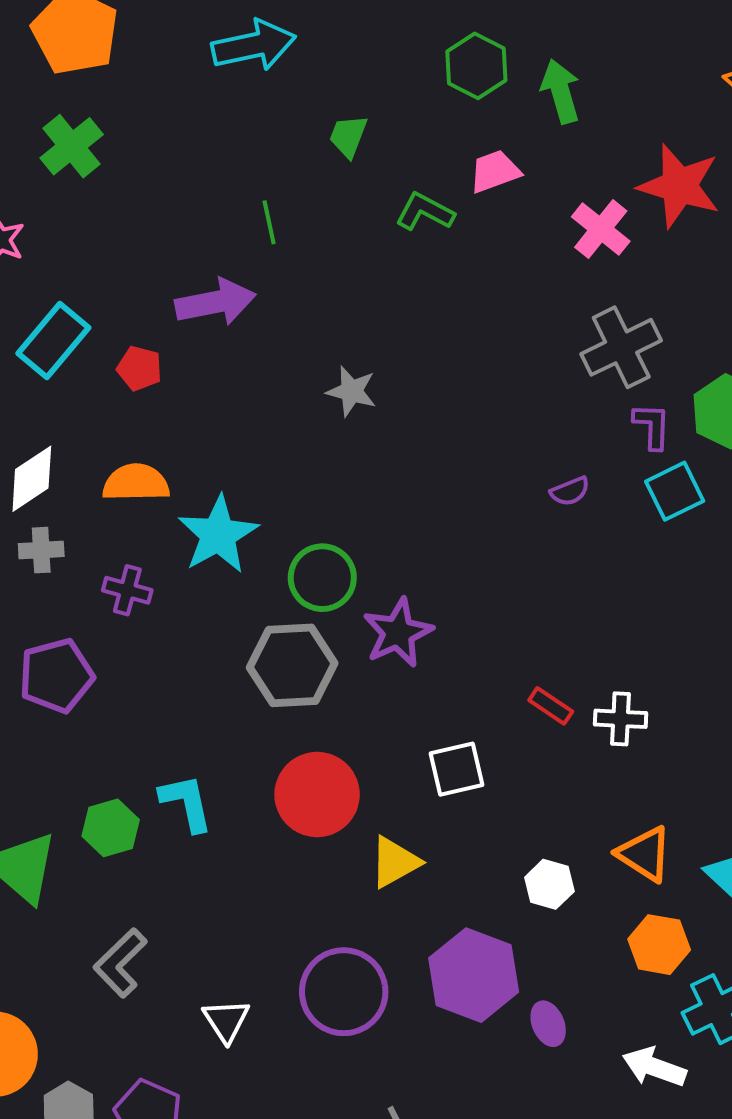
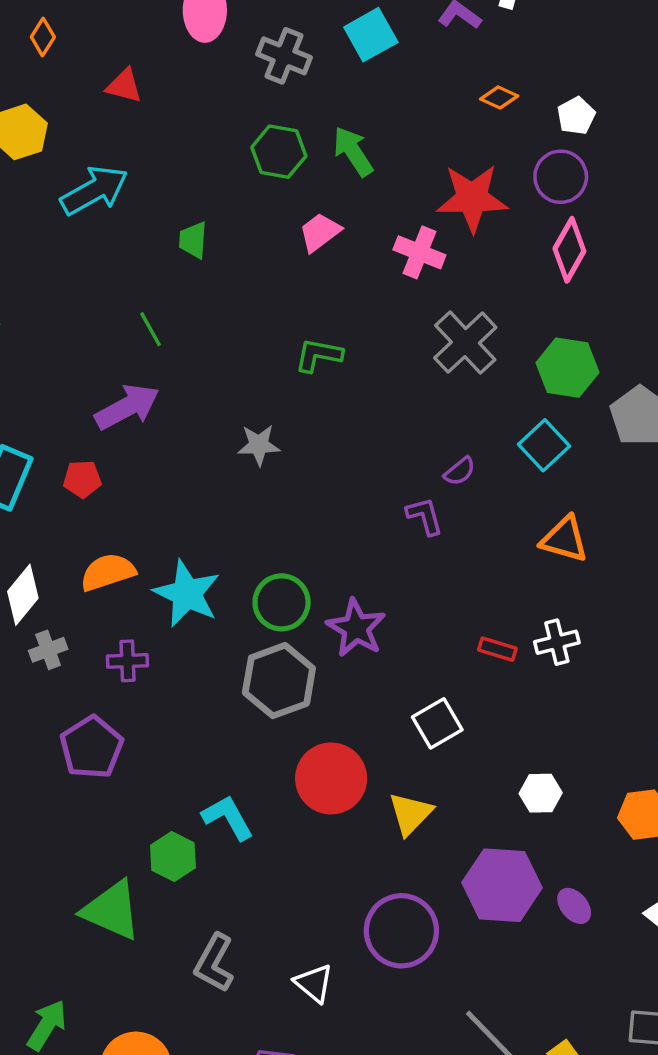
green L-shape: (425, 212) -> (318, 355), moved
purple L-shape: (652, 426) -> (425, 516), moved
orange triangle: (645, 854) -> (564, 539), moved

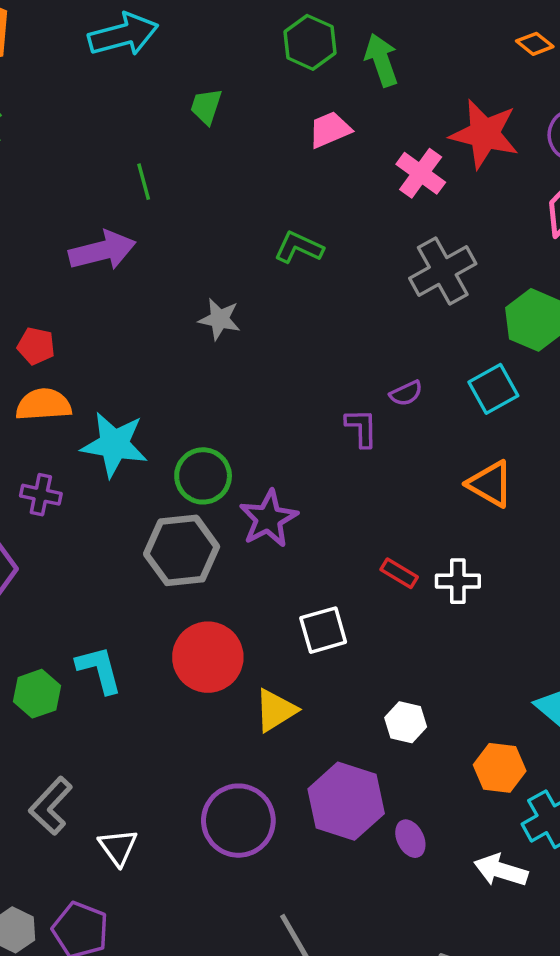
red pentagon: (82, 479) -> (36, 346), moved
cyan star: (187, 594) -> (114, 444), turned -30
white triangle: (314, 983) -> (118, 847), moved

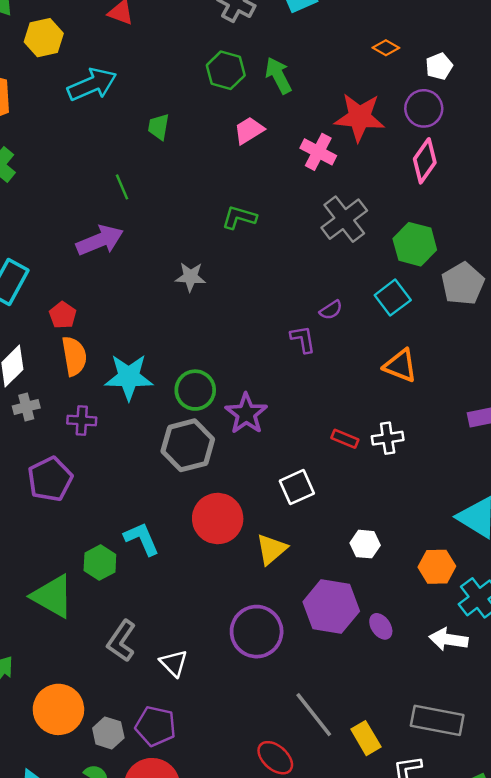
red pentagon: (36, 346) -> (63, 315), turned 30
orange semicircle: (43, 405) -> (74, 356), turned 93

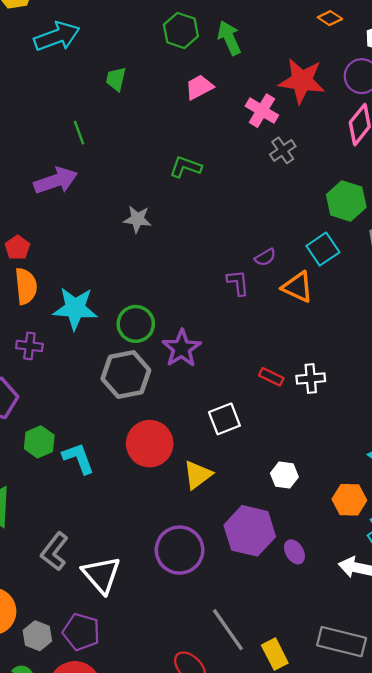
gray cross: (344, 219) -> (283, 150), moved, size x0.6
orange triangle: (400, 366) -> (298, 287), moved
green hexagon: (100, 562) -> (39, 442), moved
white triangle: (174, 663) -> (101, 575), size x1.5

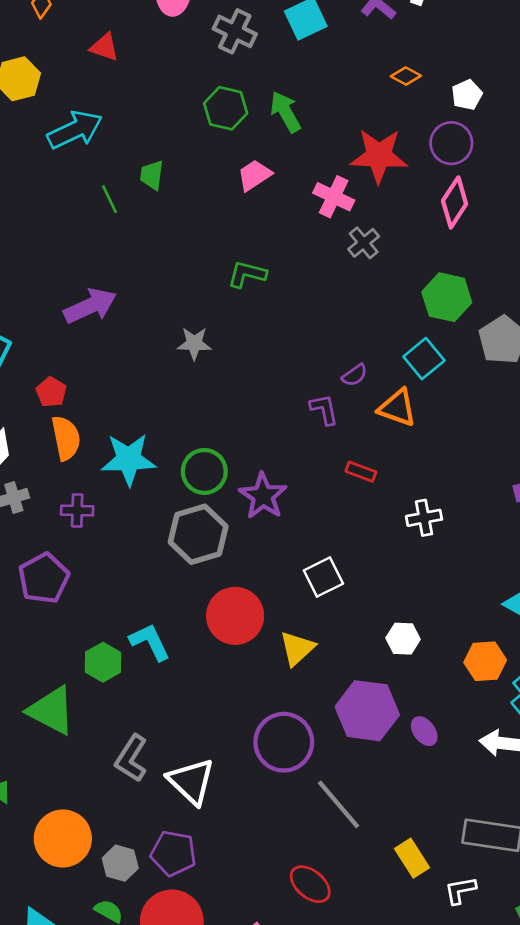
green line: (79, 133) -> (109, 199), moved
red rectangle: (271, 377) -> (361, 472), moved
green hexagon: (39, 442) -> (103, 662), moved
gray line: (228, 630) -> (339, 804), moved

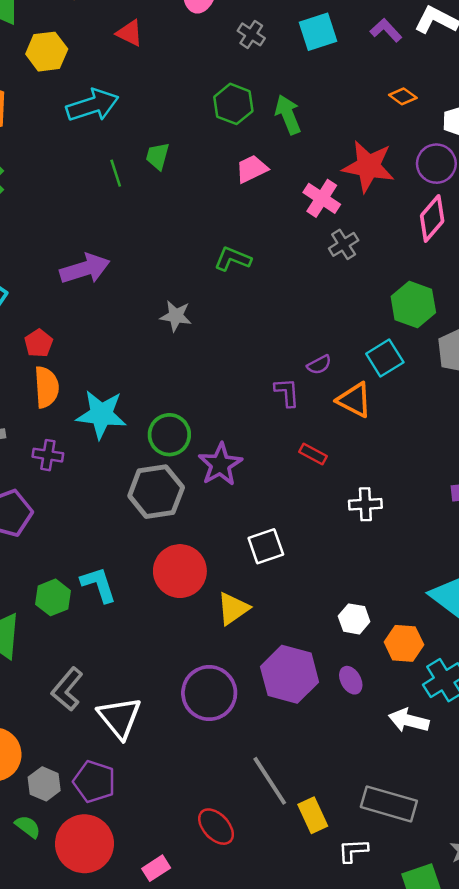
gray cross: (235, 31) -> (251, 34), size x0.7
white hexagon: (403, 639) -> (354, 619), moved
purple ellipse: (424, 731) -> (351, 680), moved
gray line: (339, 804) -> (270, 781), moved

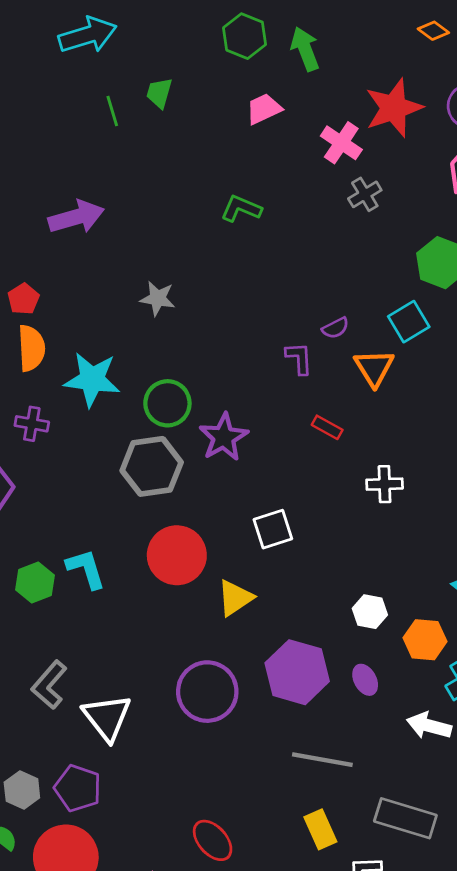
red star: (368, 166) -> (394, 108), turned -30
gray star: (176, 316) -> (158, 298), moved
orange triangle: (354, 400) -> (374, 368), turned 30
gray line: (270, 781) -> (322, 760), moved, turned -48

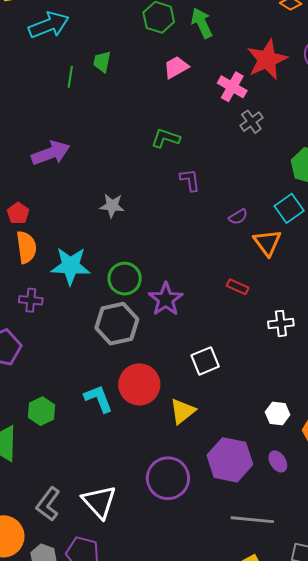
green line: (112, 111) -> (70, 77), turned 30
purple L-shape: (299, 358) -> (190, 180), moved
cyan L-shape: (86, 569) -> (98, 399), moved
gray L-shape: (49, 685) -> (48, 504), moved

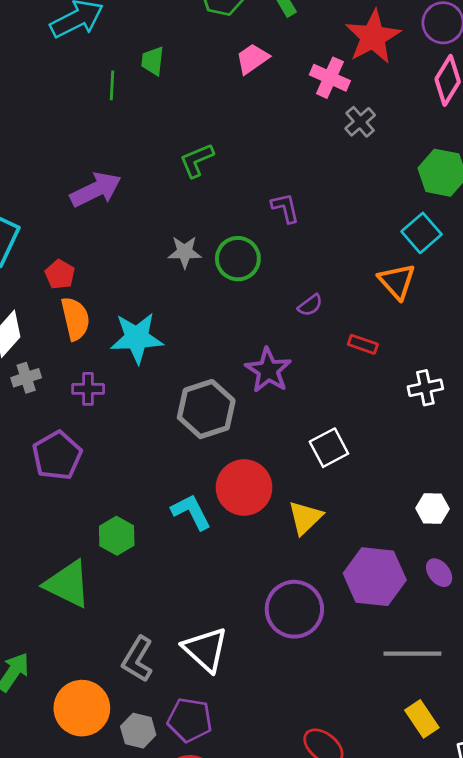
green L-shape: (166, 138) -> (197, 160), moved, turned -36
purple semicircle: (238, 217) -> (310, 305), moved
green circle: (125, 279) -> (238, 259), moved

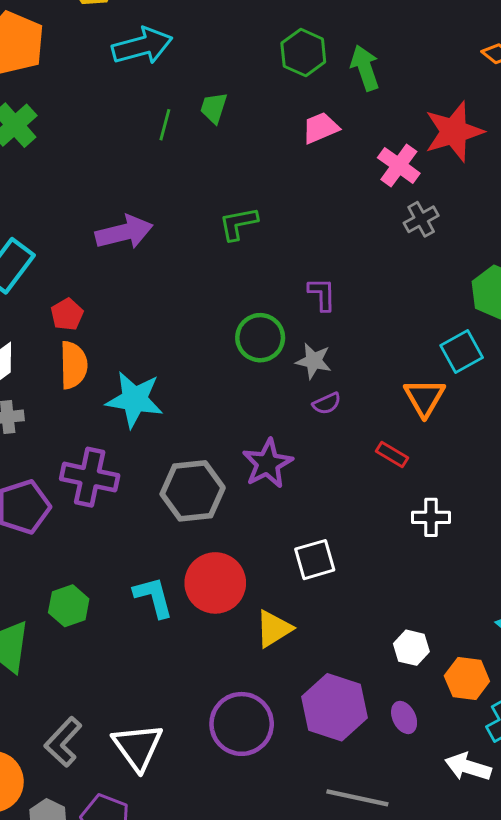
gray star: (185, 252) -> (314, 361), moved
red rectangle: (363, 344) -> (392, 454), moved
purple cross: (88, 389) -> (90, 477), moved, size x1.6

